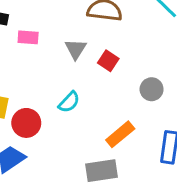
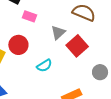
red square: (108, 61) -> (77, 46), size x1.5
red circle: (26, 123) -> (18, 45), moved

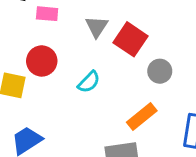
gray circle: (100, 72) -> (160, 71), moved

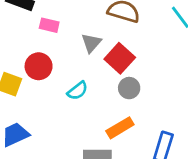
gray circle: (160, 71) -> (129, 88), moved

